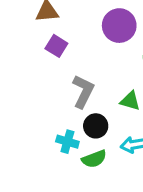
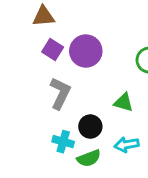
purple circle: (119, 26) -> (86, 51), moved
gray L-shape: (83, 91) -> (60, 93), moved

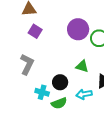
purple circle: (86, 51) -> (78, 29), moved
gray L-shape: (60, 93) -> (27, 64), moved

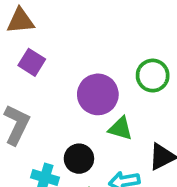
purple circle: (78, 29) -> (98, 94), moved

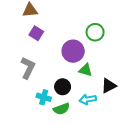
green circle: (153, 76) -> (95, 32), moved

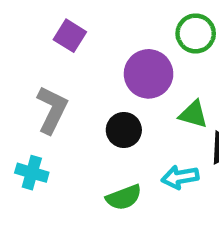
green triangle: (86, 70) -> (193, 114), moved
black circle: (63, 87) -> (124, 130), moved
cyan cross: (44, 97) -> (32, 173), moved

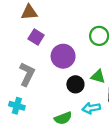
purple circle: (149, 74) -> (63, 56), moved
black circle: (124, 130) -> (75, 84), moved

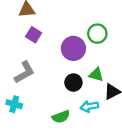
purple circle: (63, 56) -> (73, 48), moved
gray L-shape: (27, 74) -> (24, 72), turned 35

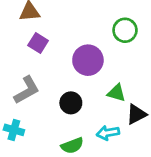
green circle: (97, 34) -> (125, 30), moved
black circle: (73, 83) -> (71, 103), moved

